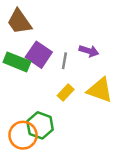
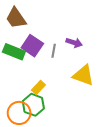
yellow rectangle: (66, 92) -> (38, 87), moved

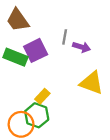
purple square: (32, 46) -> (36, 50), turned 30
gray line: (54, 51) -> (65, 37), moved

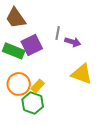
orange circle: (21, 124) -> (19, 84), moved

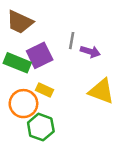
brown trapezoid: (16, 18) -> (20, 22), turned -30
yellow rectangle: (38, 86) -> (45, 90), moved, turned 72

